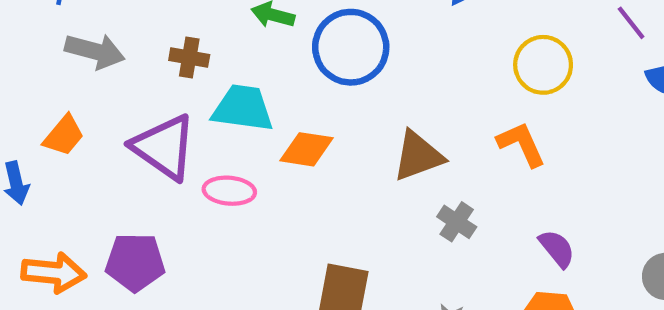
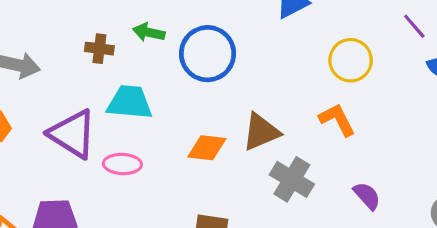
brown cross: (189, 58) -> (99, 49), moved
orange diamond: (306, 149) -> (207, 148), moved
gray cross: (457, 222) -> (292, 179), size x1.5

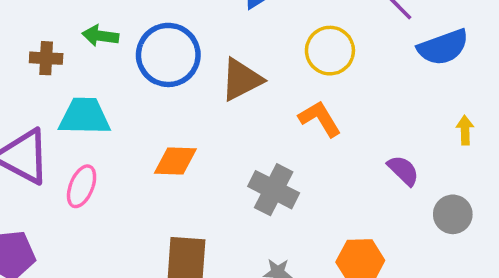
brown triangle: (261, 132) -> (241, 80), moved
pink ellipse: (122, 164) -> (82, 186), turned -66
purple semicircle: (367, 196) -> (403, 170), moved

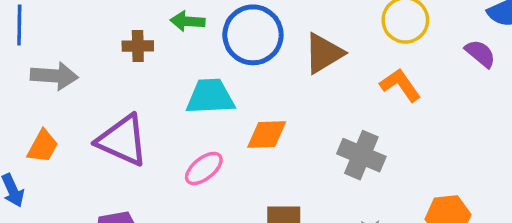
cyan trapezoid: (85, 116) -> (210, 97), moved
purple semicircle: (403, 170) -> (480, 54), moved
pink ellipse: (82, 186) -> (204, 168), moved, turned 33

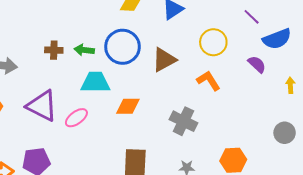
green arrow: (188, 21) -> (84, 50), moved
pink ellipse: (204, 168) -> (76, 118), moved

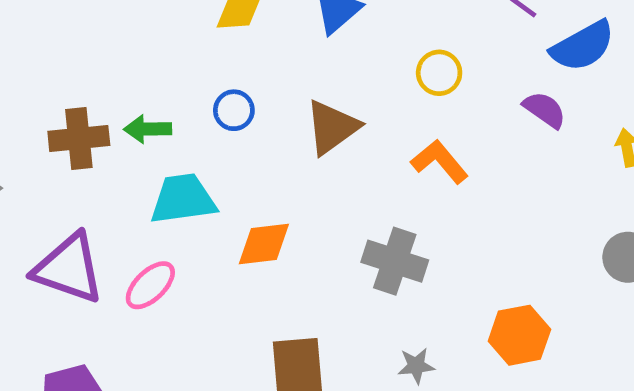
yellow circle: (213, 42) -> (439, 73), size x0.7
blue circle: (122, 47) -> (234, 110), size x0.5
brown cross: (54, 50) -> (79, 138), size x1.4

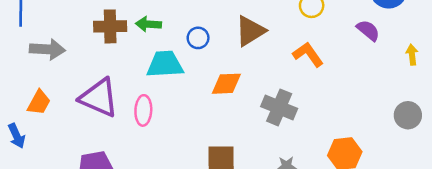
blue circle: (234, 110) -> (198, 38), moved
orange diamond: (264, 244) -> (226, 84), moved
pink ellipse: (150, 285) -> (143, 110), turned -48

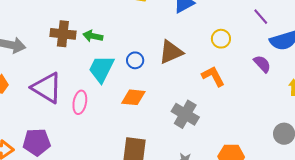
blue circle: (198, 38) -> (135, 60), moved
cyan trapezoid: (165, 64) -> (101, 69), turned -68
orange diamond: (226, 84) -> (133, 97), moved

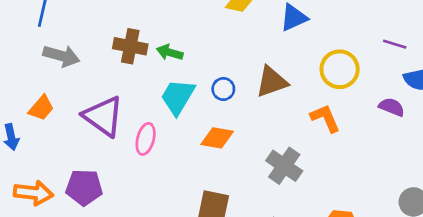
purple line: (261, 17) -> (395, 44), turned -36
yellow circle: (221, 39) -> (340, 69), size x1.5
purple semicircle: (262, 64) -> (392, 107), turned -30

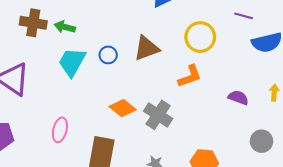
purple semicircle: (392, 107) -> (238, 98), moved
orange L-shape: (325, 118) -> (190, 76), turned 95
orange diamond: (217, 138) -> (123, 108), moved, turned 30
pink ellipse: (146, 139) -> (60, 130), moved

